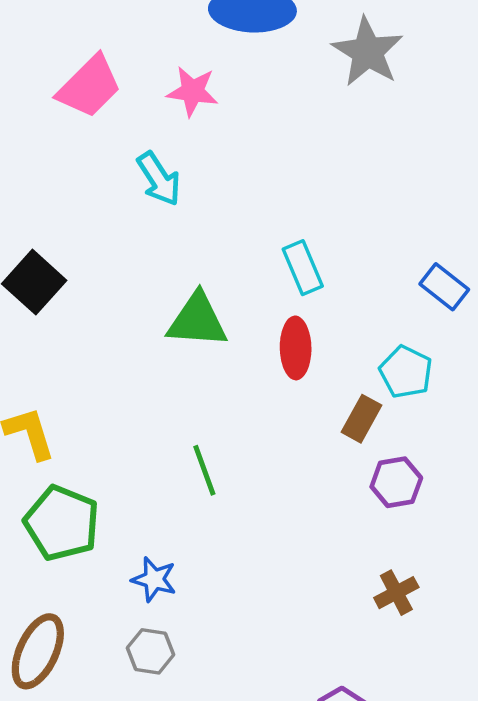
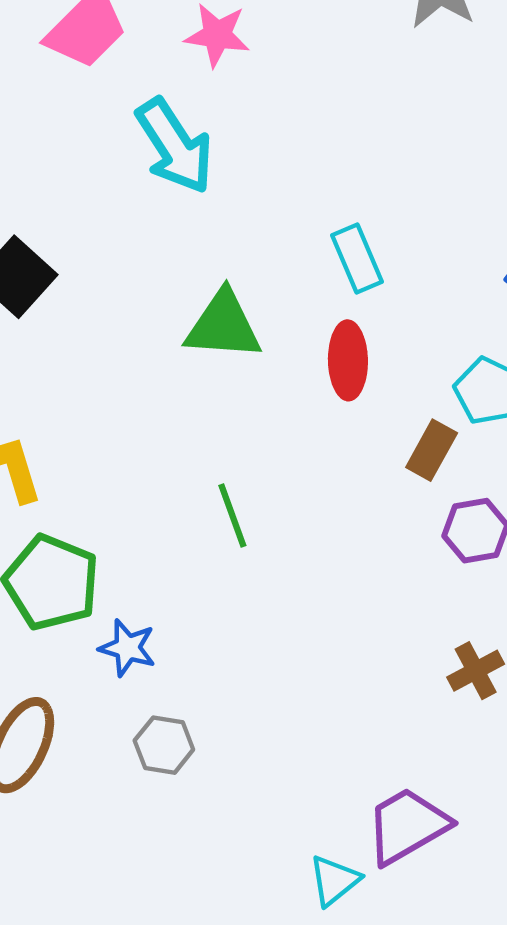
cyan arrow: (159, 179) -> (175, 146), size x1.4
blue star: (154, 579) -> (127, 648), moved

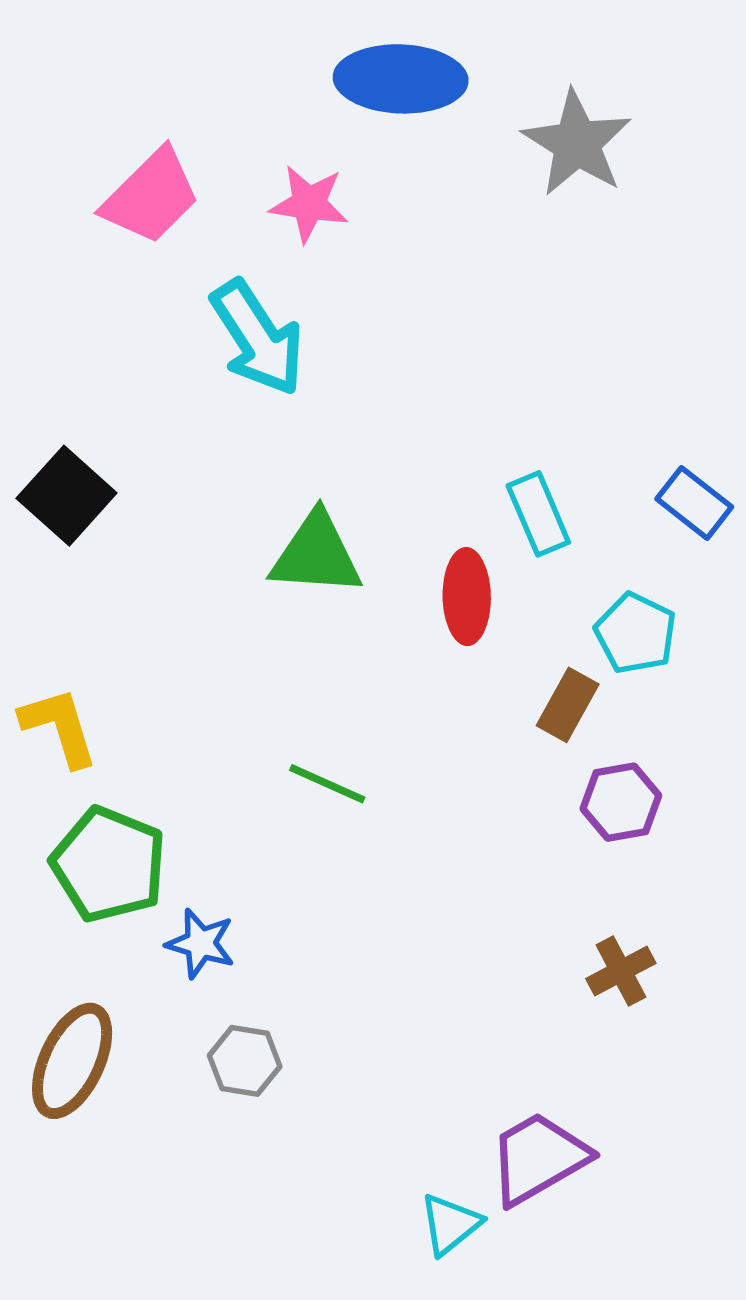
cyan rectangle: (357, 259) -> (538, 514), moved
green line: (232, 515) -> (327, 784), turned -46

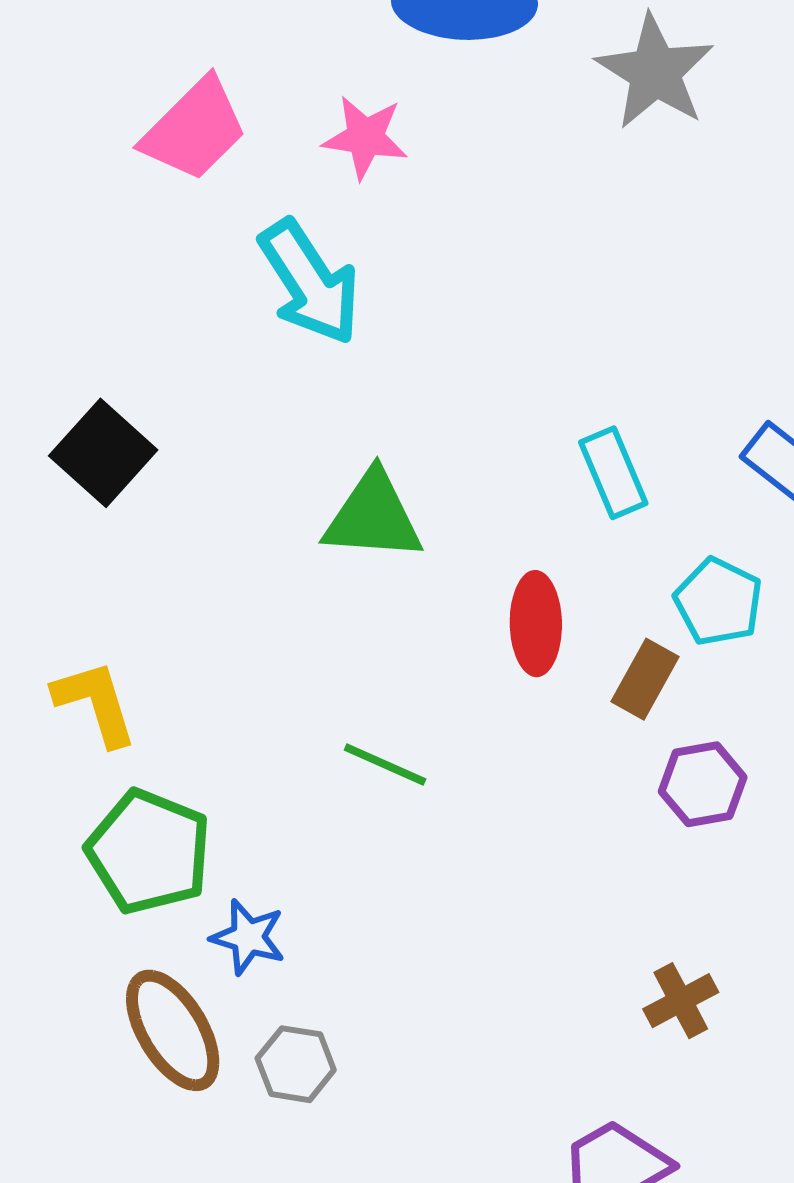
red ellipse: (467, 597) -> (536, 624), moved
brown cross: (621, 971) -> (681, 1001), moved
brown ellipse: (72, 1061) -> (173, 1030), moved, turned -56

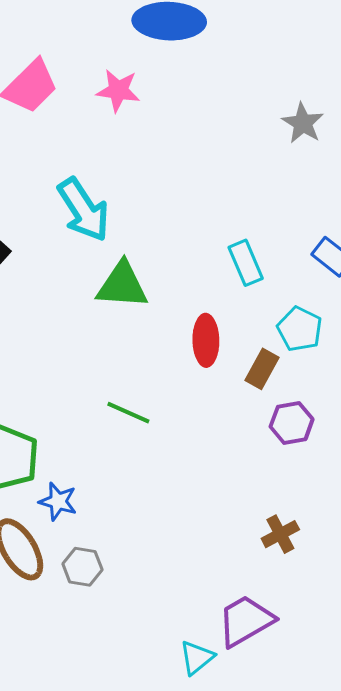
gray star: (655, 72) -> (303, 123), moved, size x0.7
cyan arrow: (310, 282) -> (84, 210), moved

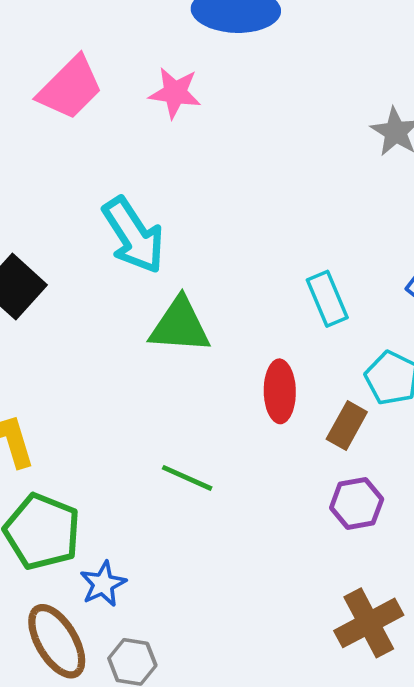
purple hexagon: (292, 423) -> (357, 503), moved
blue star: (58, 501) -> (103, 584), turned 30
brown cross: (280, 534) -> (369, 623), size x1.5

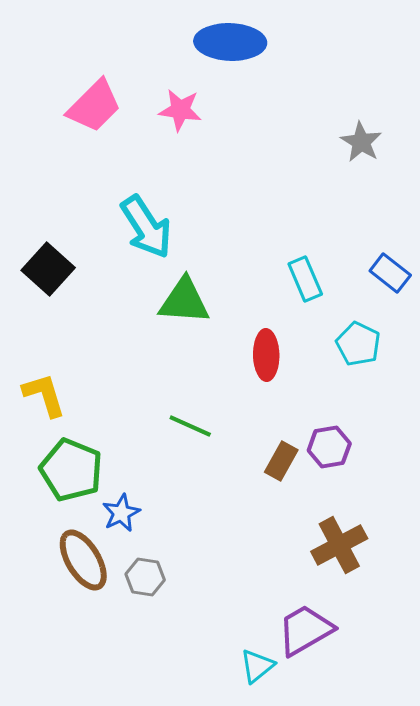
brown rectangle: (347, 425) -> (281, 461), moved

